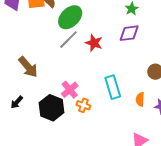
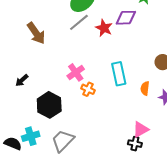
purple diamond: (129, 33) -> (126, 18), moved
brown arrow: (28, 67) -> (36, 33), moved
black hexagon: (52, 108) -> (49, 105), moved

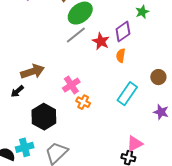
purple diamond: (126, 18) -> (123, 32), turned -35
brown arrow: (36, 33) -> (32, 71), moved, turned -75
cyan rectangle: (119, 74) -> (127, 94), moved, turned 45
orange semicircle: (145, 88) -> (121, 56), moved

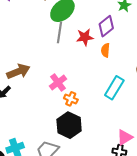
gray line: (76, 35) -> (60, 32), turned -40
red star: (101, 41) -> (85, 37), turned -30
black hexagon: (44, 117) -> (69, 125), moved

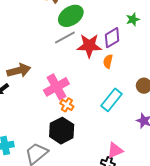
gray line: (60, 32) -> (65, 37), turned 45
red star: (85, 37) -> (89, 46), size x1.4
pink cross: (58, 83) -> (56, 87), size x1.4

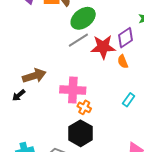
orange semicircle: (108, 61) -> (123, 62), turned -32
pink cross: (56, 87) -> (73, 90), turned 35
cyan rectangle: (112, 100) -> (129, 100), size x0.6

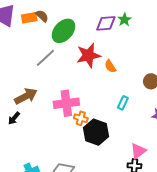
purple diamond: (125, 38) -> (106, 23), moved, turned 40
gray line: (78, 40) -> (45, 58), moved
black hexagon: (80, 133) -> (96, 132), moved

